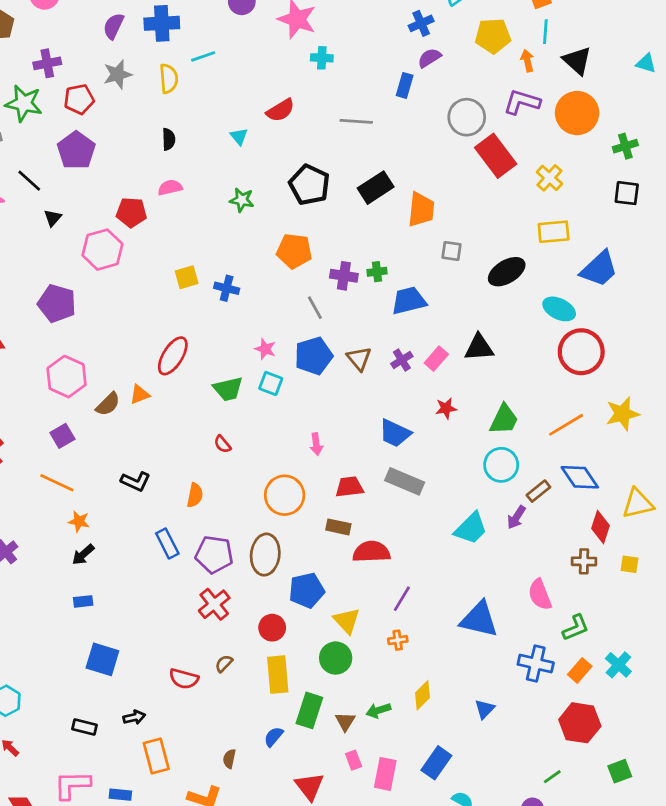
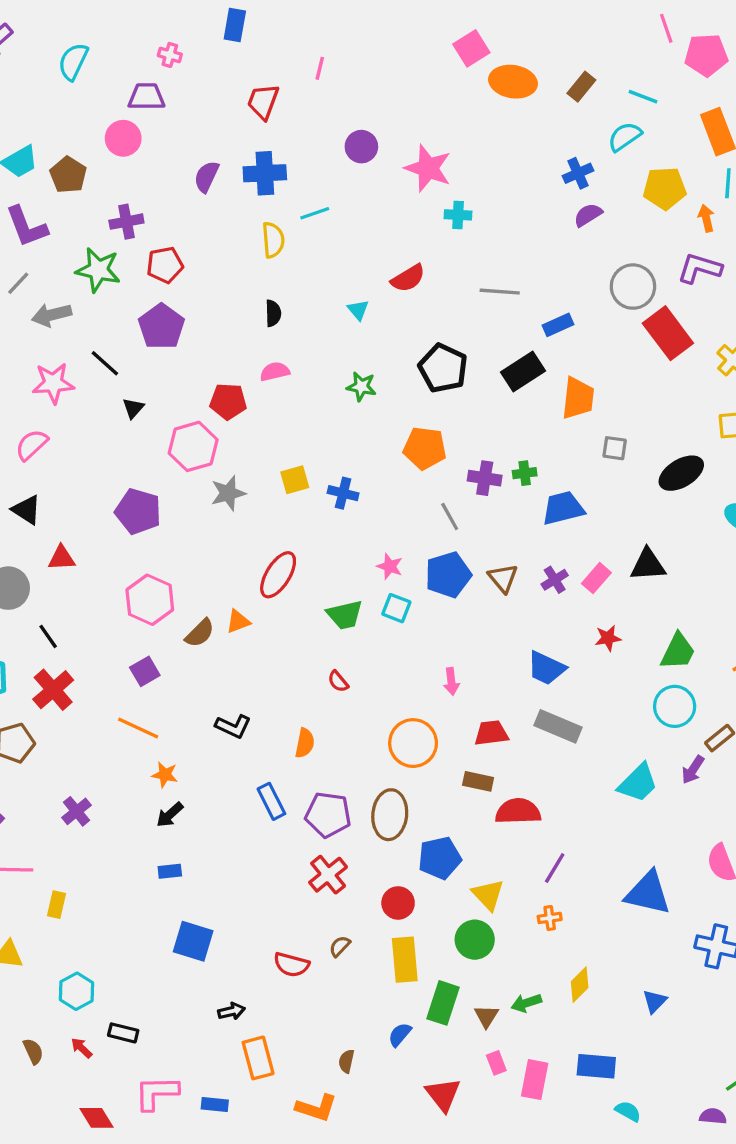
gray star: (118, 74) -> (228, 493), moved
blue rectangle: (405, 85) -> (558, 325), moved, turned 50
black rectangle: (85, 727) -> (123, 1033), moved
blue rectangle: (436, 763) -> (596, 1066), turned 60

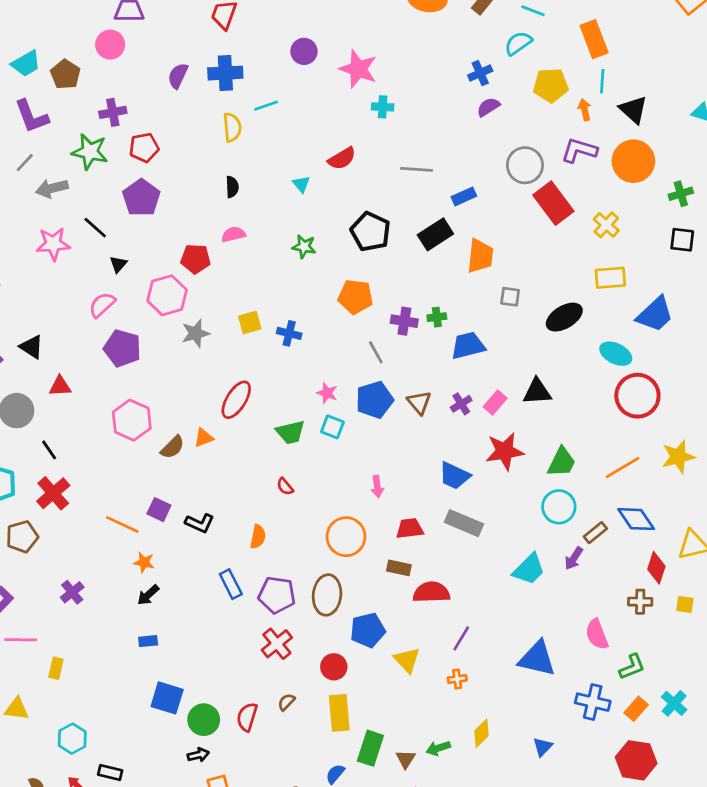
pink semicircle: (32, 445) -> (102, 305), moved
red star: (608, 638) -> (505, 451), size x1.8
purple square: (145, 671) -> (159, 510), moved, turned -35
green circle: (475, 940) -> (204, 720), moved
red semicircle: (291, 965) -> (247, 717), turned 92

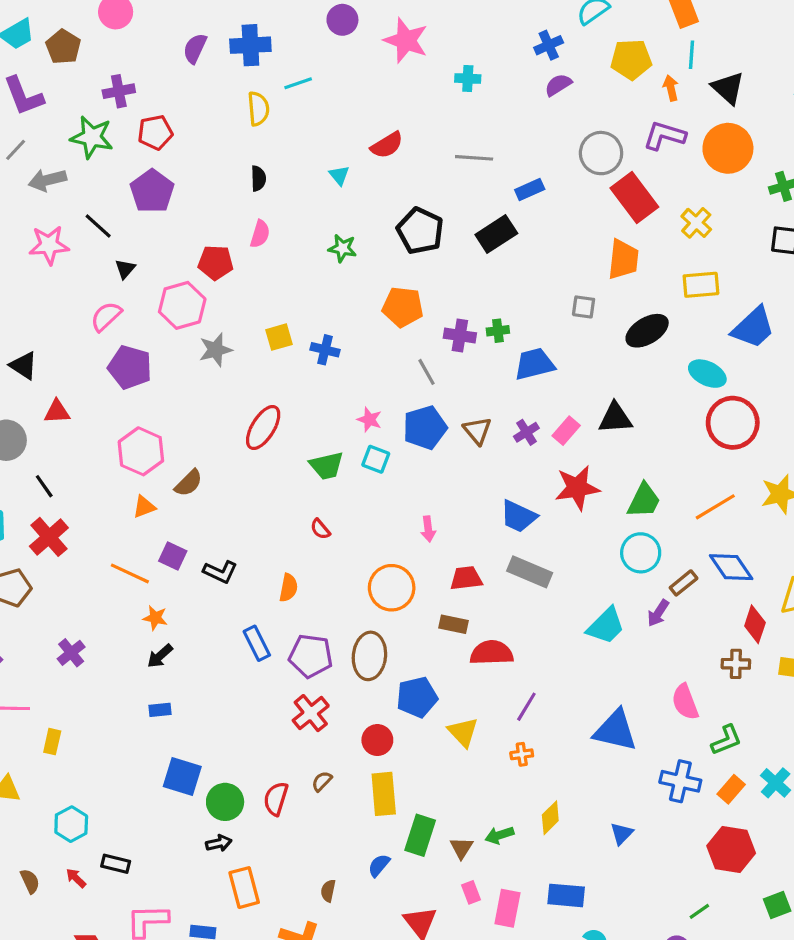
cyan cross: (383, 107) -> (468, 78), moved
pink semicircle: (233, 234) -> (260, 234), turned 120
orange trapezoid: (480, 256) -> (623, 259), moved
orange triangle: (204, 438) -> (144, 507), moved

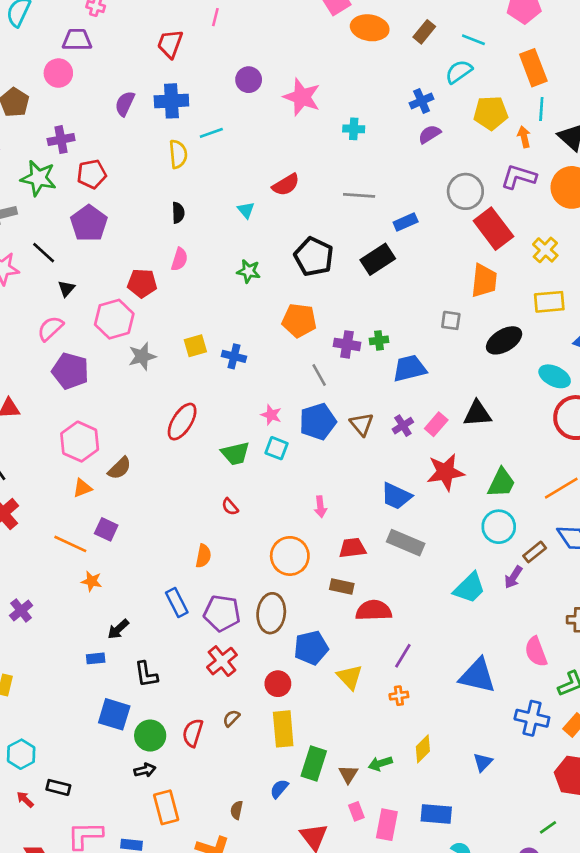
black L-shape: (220, 572) -> (146, 674), moved, turned 56
black arrow: (160, 656) -> (118, 629), moved

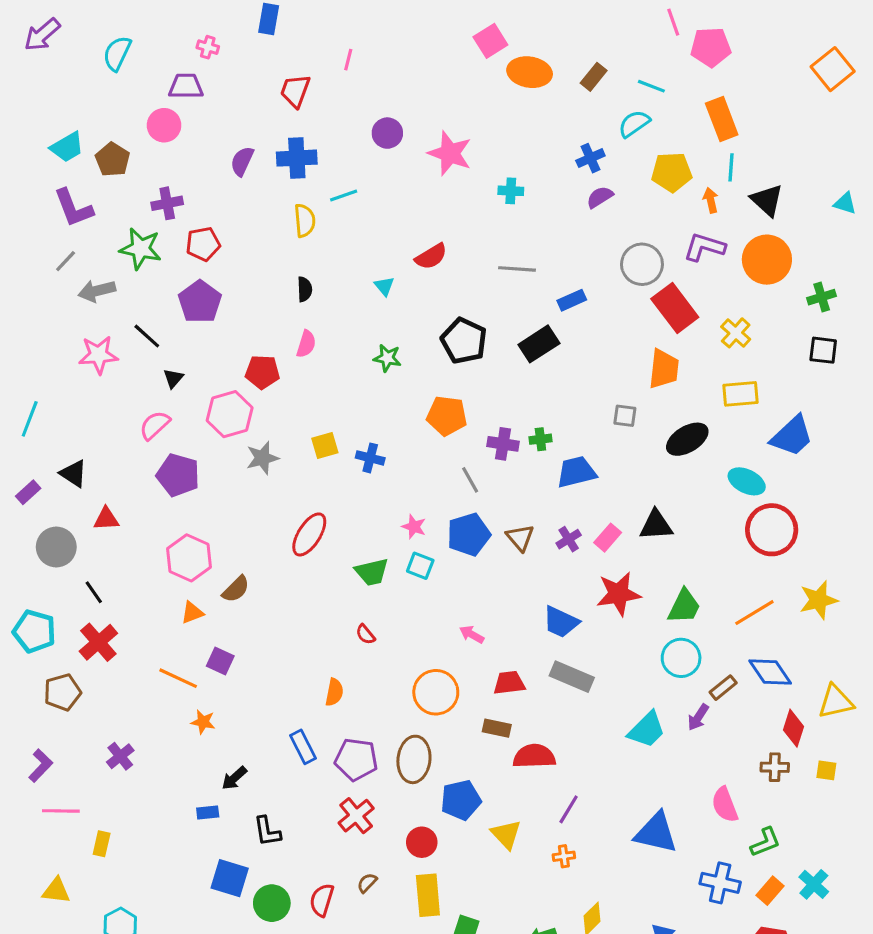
pink arrow: (320, 507) -> (472, 634), turned 126

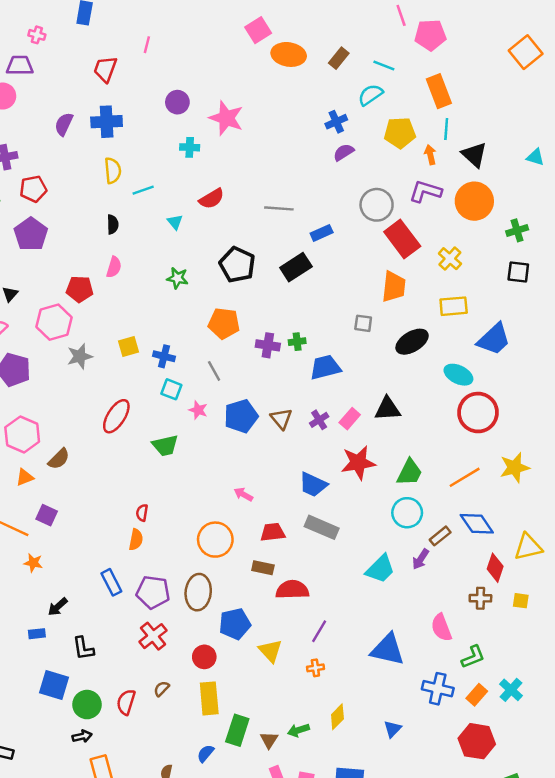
cyan cross: (511, 191) -> (190, 147), moved
cyan line: (344, 196) -> (143, 190), moved
gray line: (470, 480) -> (214, 371), moved
cyan square: (420, 566) -> (171, 389), moved
red semicircle: (366, 634) -> (142, 513), moved, turned 49

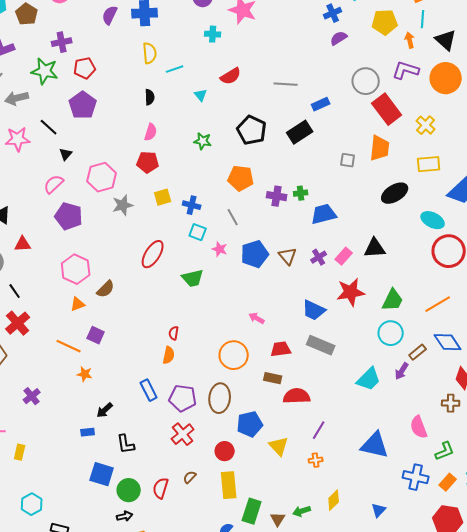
red pentagon: (80, 289) -> (148, 162), moved
gray square: (363, 323) -> (348, 160), moved

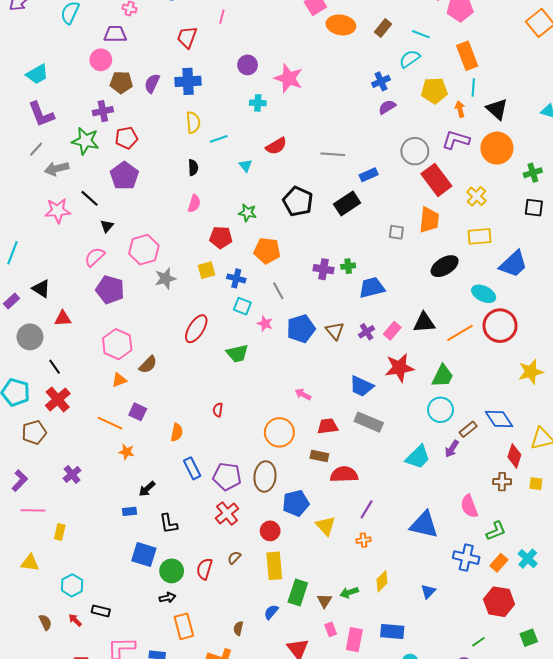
brown pentagon: (27, 14) -> (121, 82), moved, turned -30
red pentagon: (148, 162) -> (221, 237), moved
orange pentagon: (241, 178) -> (267, 251), moved
orange line: (438, 304) -> (460, 333), moved
orange semicircle: (169, 355) -> (177, 432), moved

